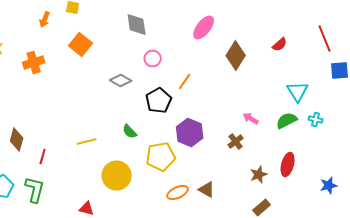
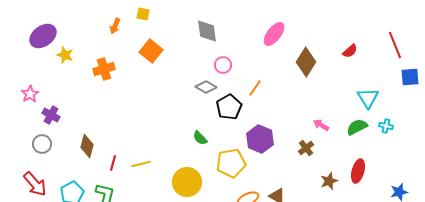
gray diamond: (121, 80) -> (206, 87), moved
yellow line: (87, 142) -> (141, 164), moved

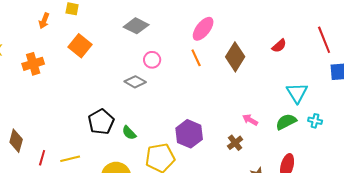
gray diamond: (207, 31) -> (136, 26), turned -55
orange line: (255, 88) -> (196, 58), moved, turned -60
black pentagon: (229, 107) -> (101, 122), moved

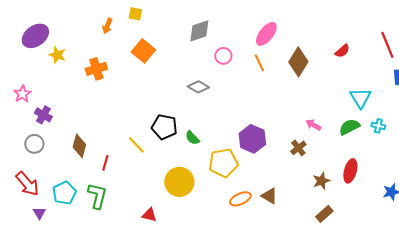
gray diamond: (136, 26) -> (199, 31), turned -45
pink circle: (152, 60) -> (223, 56), moved
black pentagon: (101, 122) -> (164, 127), turned -30
yellow line: (70, 159) -> (136, 145), moved, turned 60

